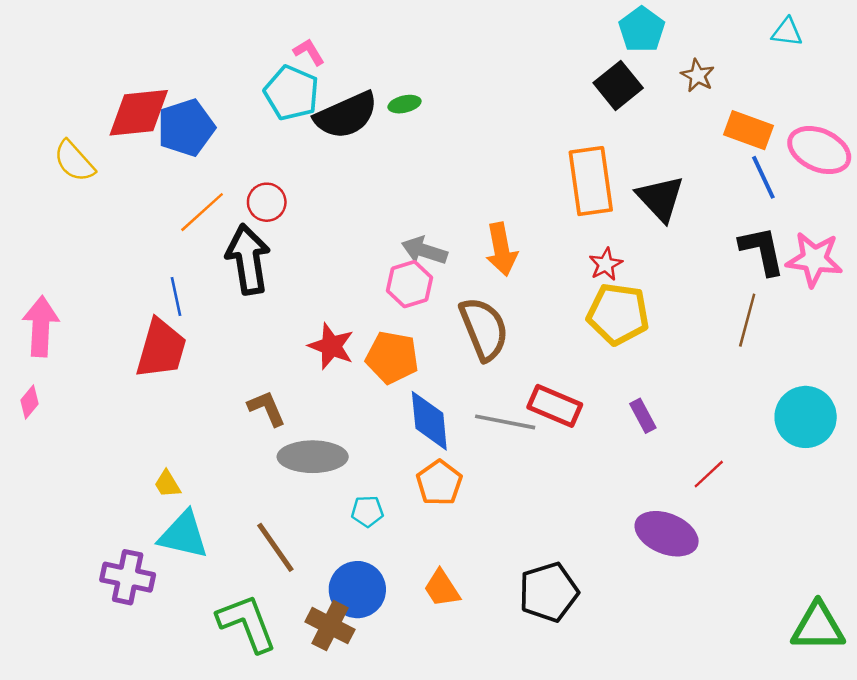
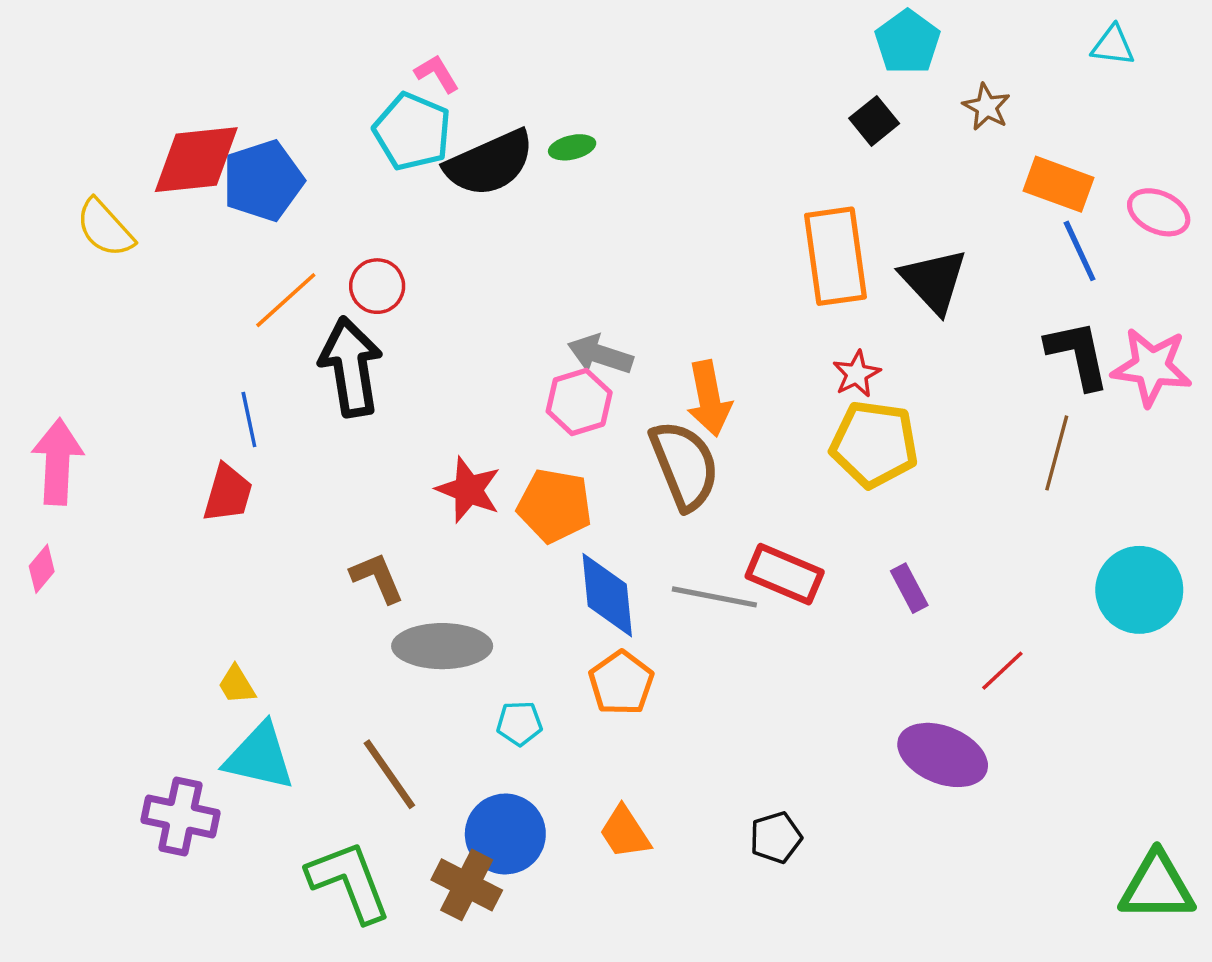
black square: (618, 85) -> (874, 121), size x0.7
pink ellipse: (819, 150) -> (1159, 212), size x0.7
orange arrow: (501, 249) -> (709, 398), moved
red trapezoid: (161, 349) -> (228, 493), size x0.7
black pentagon: (549, 592) -> (776, 838), size x0.6

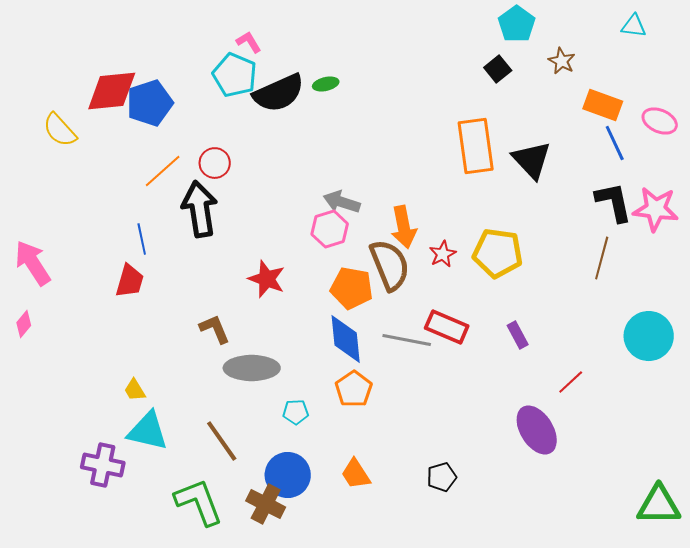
red star: (857, 374) -> (443, 254), moved
pink arrow: (58, 462) -> (33, 263), turned -36
orange pentagon: (555, 506) -> (352, 288), moved
purple ellipse: (943, 755) -> (537, 430), turned 36

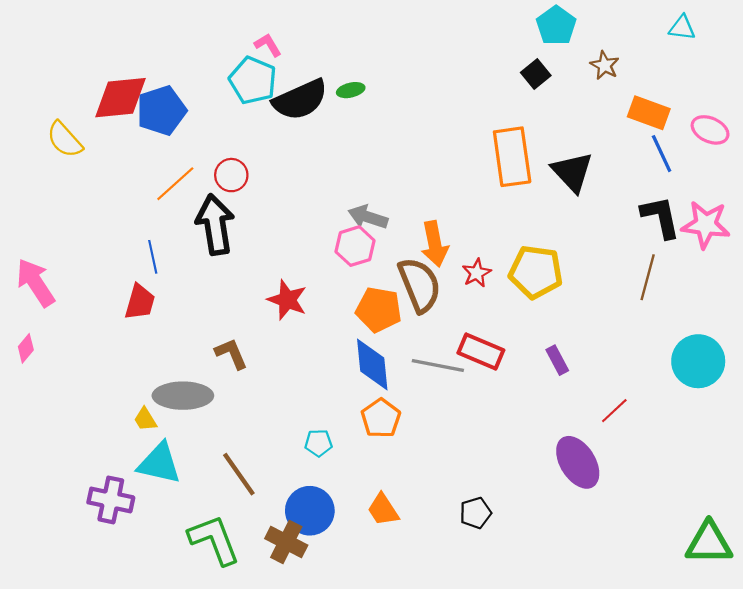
gray ellipse: (252, 368) -> (183, 396), moved

